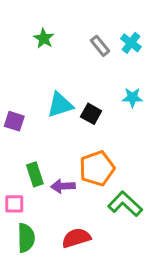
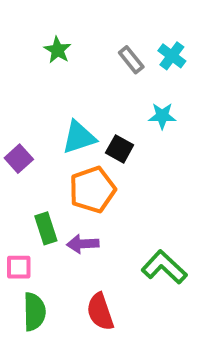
cyan star: (132, 98) -> (162, 116), moved
purple square: (14, 121) -> (19, 159), turned 30
orange pentagon: (97, 168) -> (92, 190), moved
red semicircle: (76, 238) -> (100, 312), turned -92

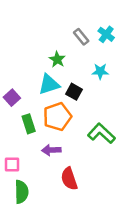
green star: (58, 50) -> (57, 59), moved
green rectangle: (46, 228) -> (29, 124), moved
green L-shape: (164, 267) -> (101, 133), moved
red semicircle: (100, 312) -> (69, 179), moved

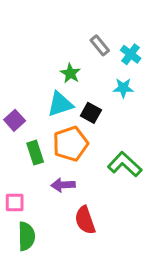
cyan cross: (106, 34) -> (131, 54), moved

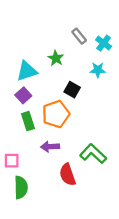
cyan triangle: (60, 104) -> (27, 71), moved
purple square: (15, 120) -> (23, 95), moved
green L-shape: (125, 164) -> (93, 154), moved

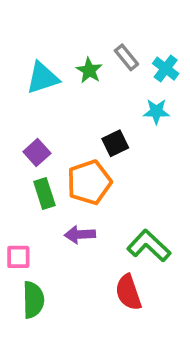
green star: (56, 58) -> (89, 70), moved
cyan triangle: (27, 71) -> (43, 78), moved
black square: (72, 90) -> (115, 143), turned 35
red semicircle: (67, 175) -> (128, 292), moved

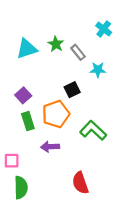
gray rectangle: (126, 57) -> (78, 52), moved
cyan cross: (166, 69) -> (104, 29), moved
green L-shape: (149, 246) -> (93, 130), moved

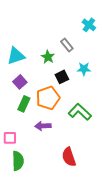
green star: (56, 44) -> (48, 57), moved
cyan triangle: (27, 49) -> (16, 56), moved
cyan star: (98, 70) -> (84, 69), moved
green rectangle: (28, 121) -> (24, 104), turned 42

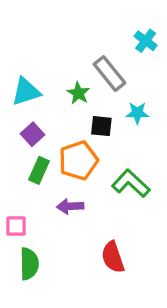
gray rectangle: (67, 45) -> (110, 74), size x1.5
black square: (62, 77) -> (101, 126), turned 32

